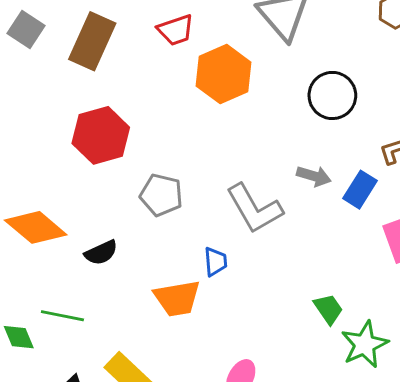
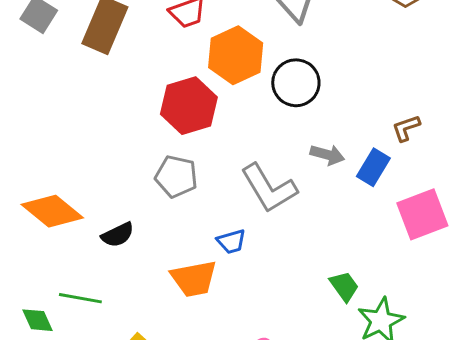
black circle: (332, 95) -> (296, 83), moved
red hexagon: (101, 135) -> (189, 106), moved
blue trapezoid: (215, 262) -> (231, 241), turned 80

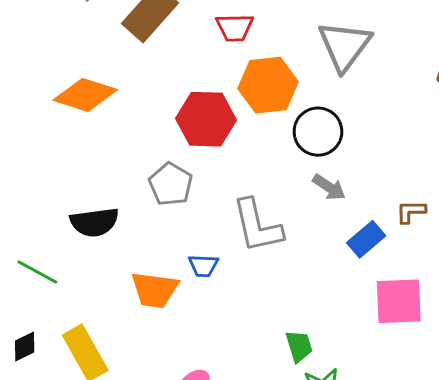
gray arrow: (327, 155) -> (329, 187), moved
orange diamond: (52, 211) -> (85, 95), moved, turned -40
black semicircle: (118, 235) -> (94, 222), size x1.4

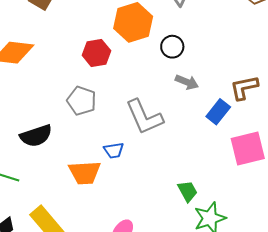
red hexagon: (206, 119) -> (96, 53), size x0.7
black circle: (318, 132) -> (172, 47), size x0.7
brown L-shape: (411, 212) -> (244, 88), size x1.4

